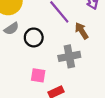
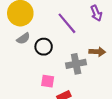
brown arrow: (82, 31) -> (97, 52), moved, turned 126

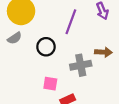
purple line: (67, 23) -> (71, 22), turned 60
gray semicircle: (23, 39) -> (15, 38), moved

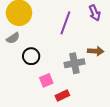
black circle: (46, 47) -> (31, 56), moved
pink square: (50, 84) -> (46, 80), turned -32

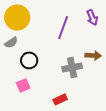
pink square: (46, 80) -> (23, 85), moved

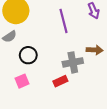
purple line: (63, 27) -> (63, 21), turned -35
red rectangle: (60, 99) -> (60, 81), moved

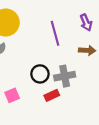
brown arrow: (95, 50) -> (87, 50), moved
black circle: (28, 55) -> (40, 74), moved

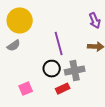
purple line: (55, 33) -> (59, 44), moved

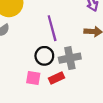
pink square: (26, 89) -> (33, 78), moved, turned 32

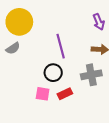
gray cross: (70, 58) -> (91, 75), moved

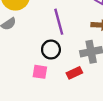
red rectangle: (65, 94) -> (74, 73), moved

